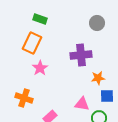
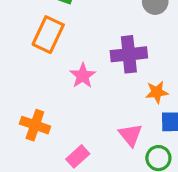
pink star: (40, 68) -> (83, 76), moved
pink triangle: (82, 104) -> (130, 135), turned 42

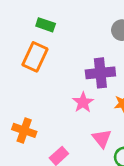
pink star: (83, 76) -> (83, 102), moved

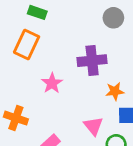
pink star: (83, 102) -> (52, 83), moved

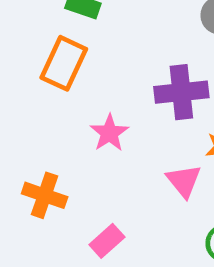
pink triangle: (93, 126) -> (184, 181), moved

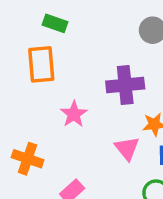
orange rectangle: (64, 63) -> (41, 64), turned -30

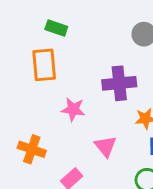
pink star: (74, 114) -> (73, 109), turned -30
pink triangle: (127, 148) -> (105, 146), moved

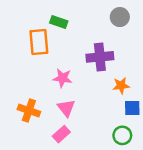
green rectangle: (56, 28) -> (59, 22), moved
pink triangle: (105, 146) -> (66, 108), moved

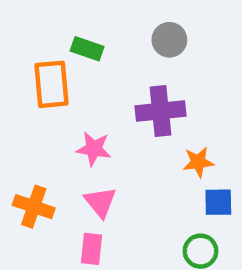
gray circle: (120, 17) -> (169, 40), moved
pink rectangle: (61, 134) -> (92, 249), turned -42

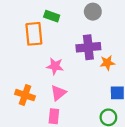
orange star: (198, 162) -> (107, 63), moved
pink triangle: (100, 202) -> (58, 93), turned 30

